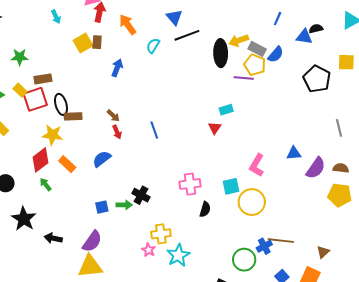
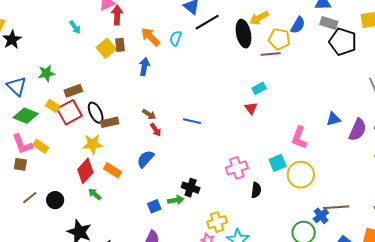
orange arrow: (128, 25) -> (150, 37), moved
gray rectangle: (257, 49) -> (329, 23), moved
blue line: (154, 130) -> (192, 121), turned -48

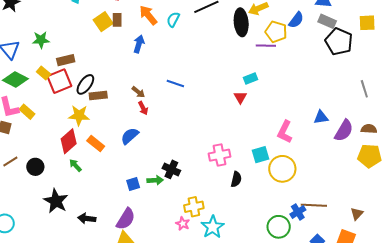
black ellipse: (96, 113) -> (85, 84), turned 55
blue line: (192, 121) -> (175, 84), moved

